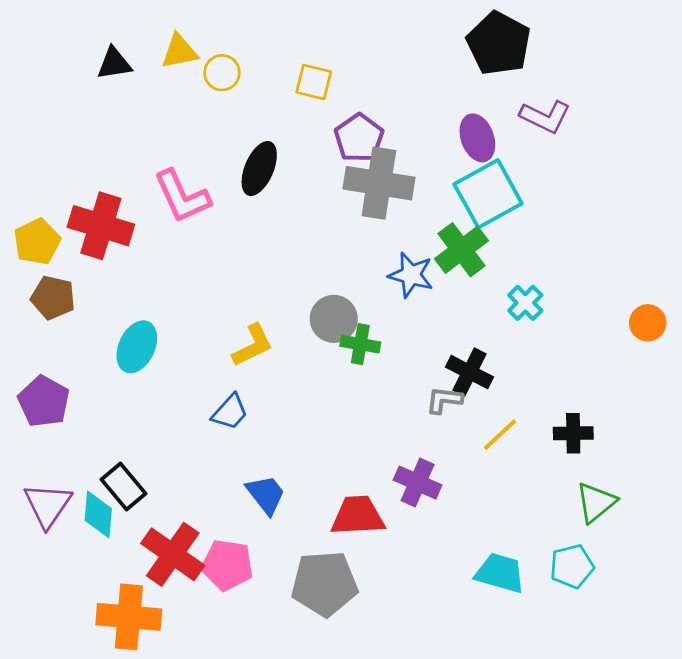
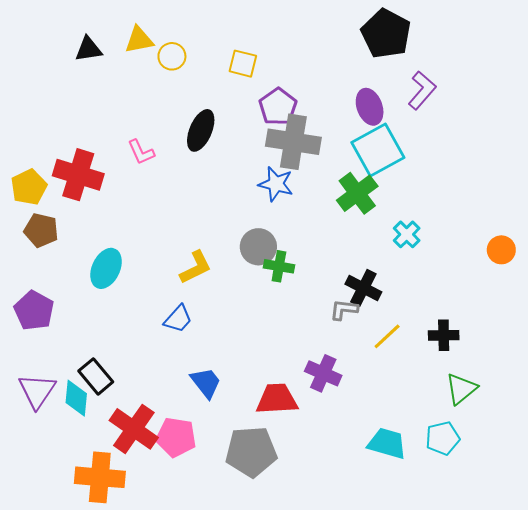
purple L-shape: (545, 117) -> (422, 90), turned -75
pink L-shape: (182, 196) -> (141, 152), size x0.6
blue star: (411, 275) -> (276, 184), moved

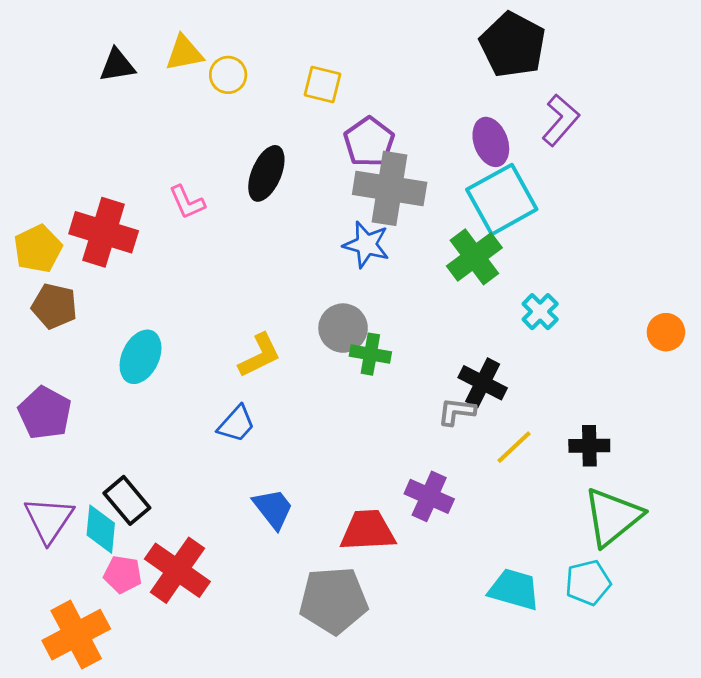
green triangle: (461, 389) -> (613, 517), size x1.4
pink pentagon: (176, 437) -> (123, 574), moved, size x0.7
orange cross: (100, 477) -> (76, 635), moved, turned -33

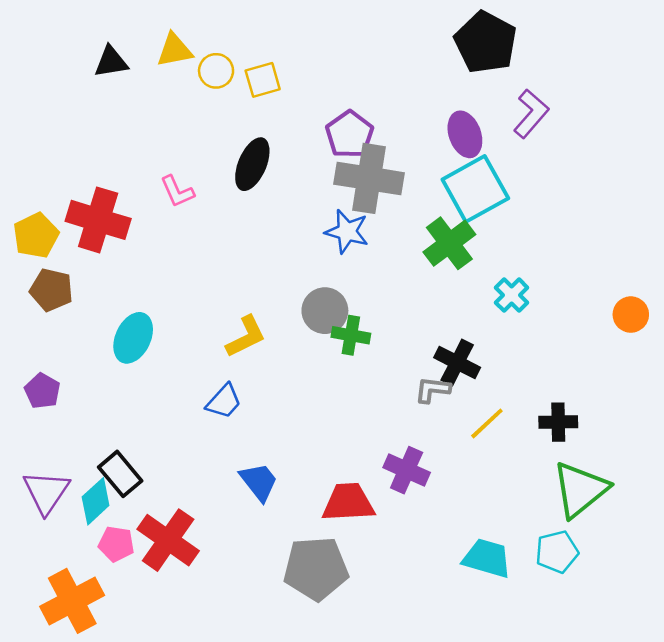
yellow square: (323, 84) -> (263, 80), moved, turned -30
purple pentagon: (45, 413) -> (42, 391), size x0.7
cyan diamond: (101, 529) -> (96, 501), turned 42

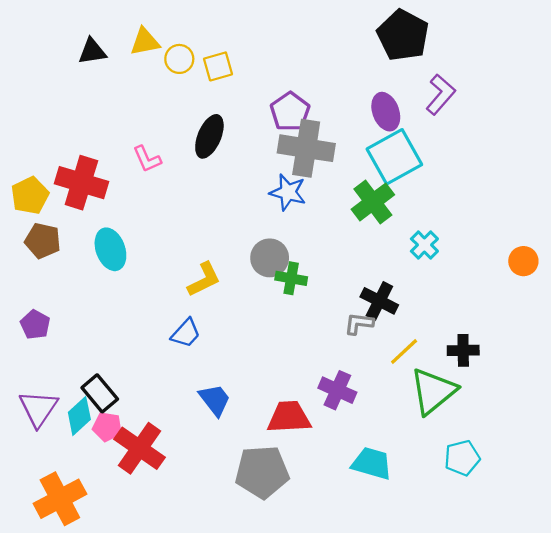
cyan ellipse: (133, 338) -> (110, 249), moved, turned -45
green triangle: (580, 489) -> (433, 391), moved
pink pentagon: (116, 544) -> (107, 427), moved
cyan trapezoid: (487, 558) -> (372, 463), moved

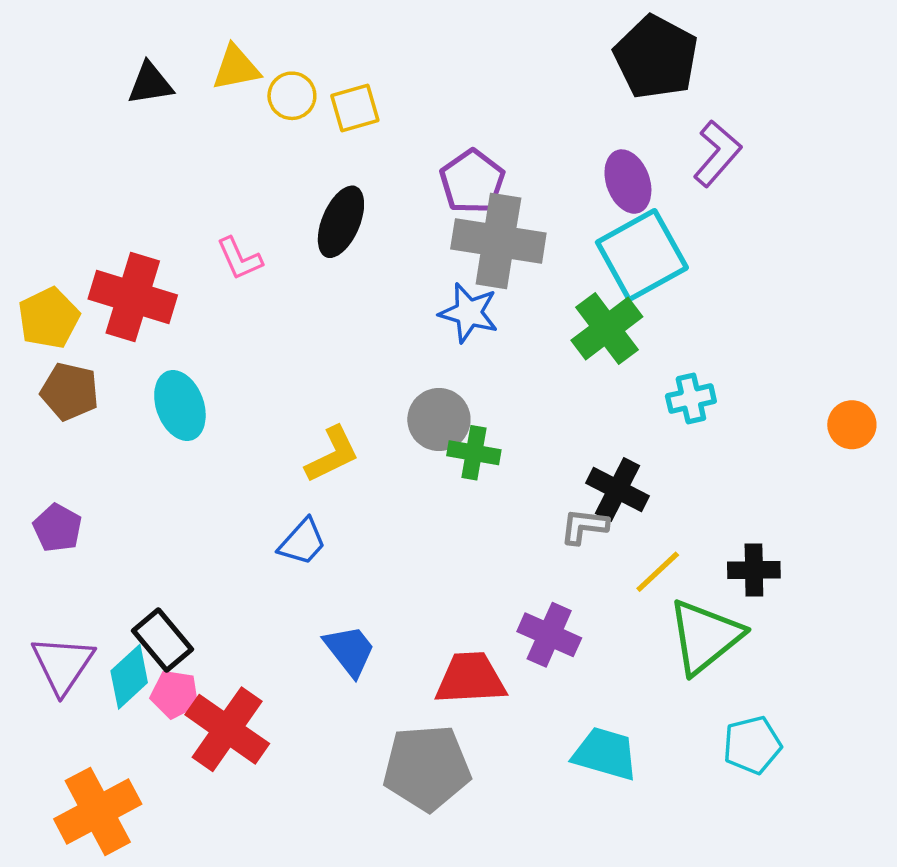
cyan cross: (424, 245) -> (691, 399), turned 32

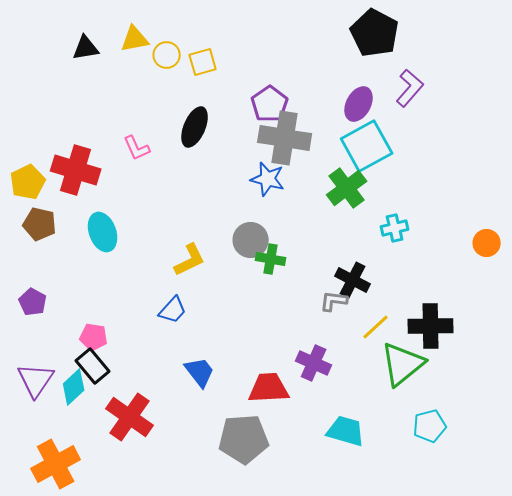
purple ellipse: (628, 182) -> (359, 104), turned 48
black cross: (754, 570) -> (431, 326), size x1.5
pink pentagon: (175, 694) -> (94, 337), moved

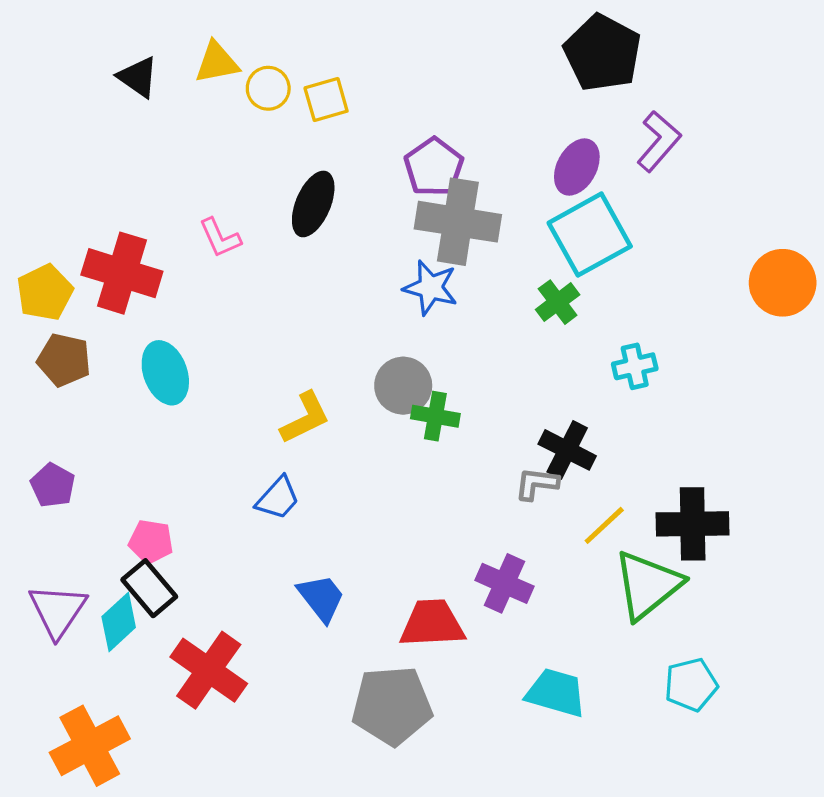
black triangle: (86, 48) -> (138, 77), turned 44
green cross: (347, 188) -> (558, 302), size x0.7
orange circle: (487, 243) -> (783, 283), moved, size x1.5

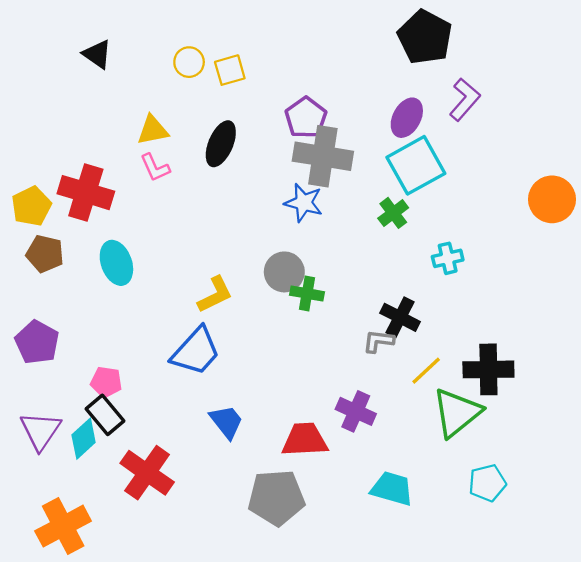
yellow triangle: (217, 63) -> (153, 130), moved
purple pentagon: (53, 485) -> (37, 342), size x1.4
blue trapezoid: (278, 498) -> (196, 351), size x1.6

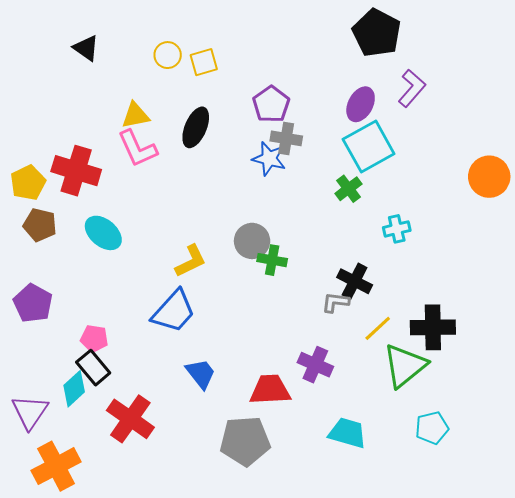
gray cross: (323, 156) -> (286, 138), size x0.6
pink L-shape: (155, 168) -> (137, 148), size x1.5
blue star: (304, 203) -> (269, 159), moved
cyan ellipse: (116, 263) -> (103, 233), turned -30
purple triangle: (40, 431) -> (30, 412), moved

